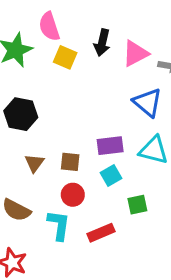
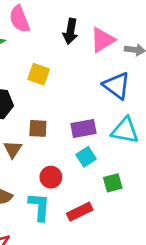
yellow square: (65, 57) -> (39, 74), moved
brown square: (70, 162) -> (38, 128), moved

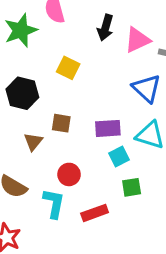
cyan square: (86, 157) -> (119, 156), moved

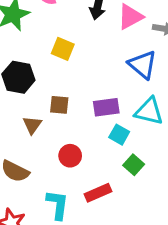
cyan square: (119, 156) -> (119, 135), turned -30
green square: (132, 187) -> (134, 165), turned -36
cyan L-shape: (54, 203) -> (58, 205), moved

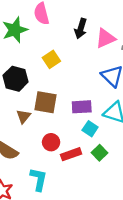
yellow square: (63, 49) -> (51, 59), turned 30
brown square: (59, 105) -> (45, 102), size x1.5
red rectangle: (98, 193) -> (71, 154), moved

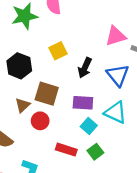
black arrow: (81, 29) -> (85, 68), moved
red circle: (51, 142) -> (40, 121), moved
red rectangle: (71, 154) -> (66, 150), turned 30

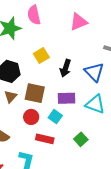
pink triangle: (116, 36) -> (79, 22), moved
brown triangle: (23, 105) -> (10, 97), moved
cyan square: (89, 126) -> (55, 117), moved
red rectangle: (66, 150) -> (45, 139), moved

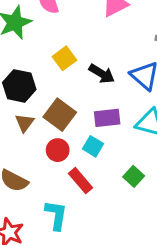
black arrow: (65, 68) -> (102, 74), turned -72
brown square: (35, 93) -> (60, 115), turned 30
red rectangle: (45, 139) -> (80, 181), turned 42

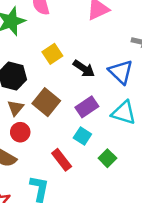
purple rectangle: (107, 118) -> (87, 107), turned -30
cyan square: (93, 146) -> (82, 136), moved
red circle: (58, 150) -> (20, 132), moved

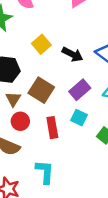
red rectangle: (62, 160) -> (52, 128), moved, turned 35

